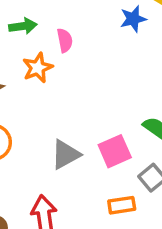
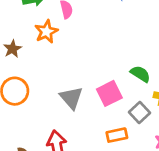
gray triangle: (66, 154) -> (71, 98), turned -40

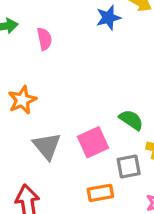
orange star: (46, 32) -> (22, 100), moved
gray square: (139, 113) -> (129, 167), turned 30

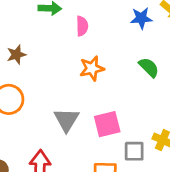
orange star: (22, 100) -> (92, 68), moved
green semicircle: (131, 120) -> (149, 67), moved

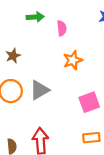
gray triangle: (66, 120) -> (39, 90), moved, turned 35

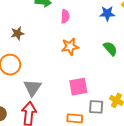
gray triangle: (39, 90) -> (32, 88), moved, turned -36

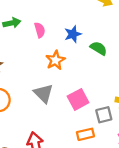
blue star: (107, 13) -> (73, 34), moved
gray triangle: (32, 88) -> (44, 93), moved

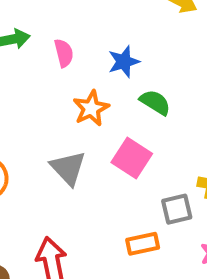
green semicircle: (99, 48) -> (155, 102), moved
pink square: (78, 99) -> (132, 158), moved, turned -30

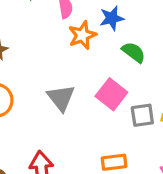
orange star: (91, 108) -> (82, 35), moved
gray square: (177, 209) -> (142, 115), moved

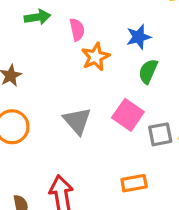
blue star: (112, 18) -> (139, 37), moved
green semicircle: (134, 52) -> (148, 71), turned -100

